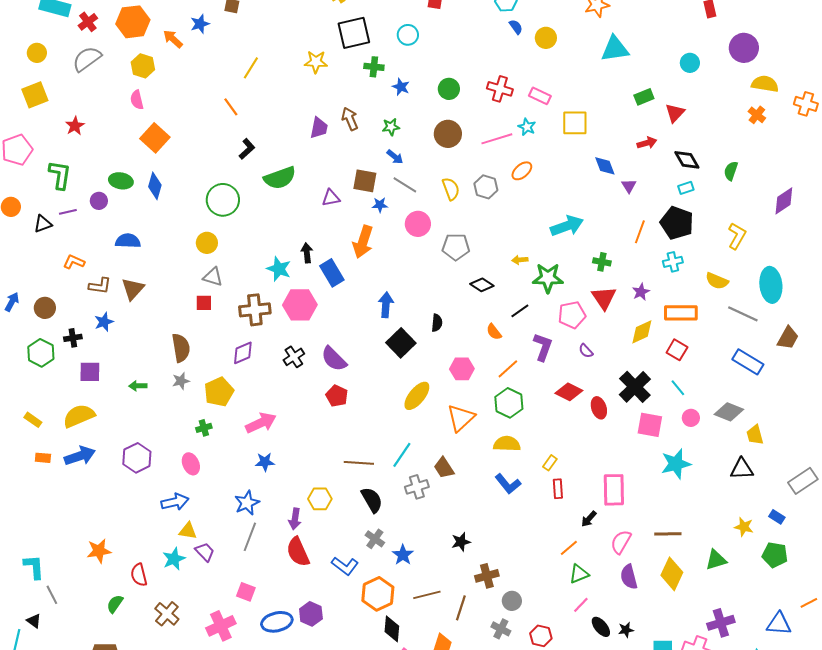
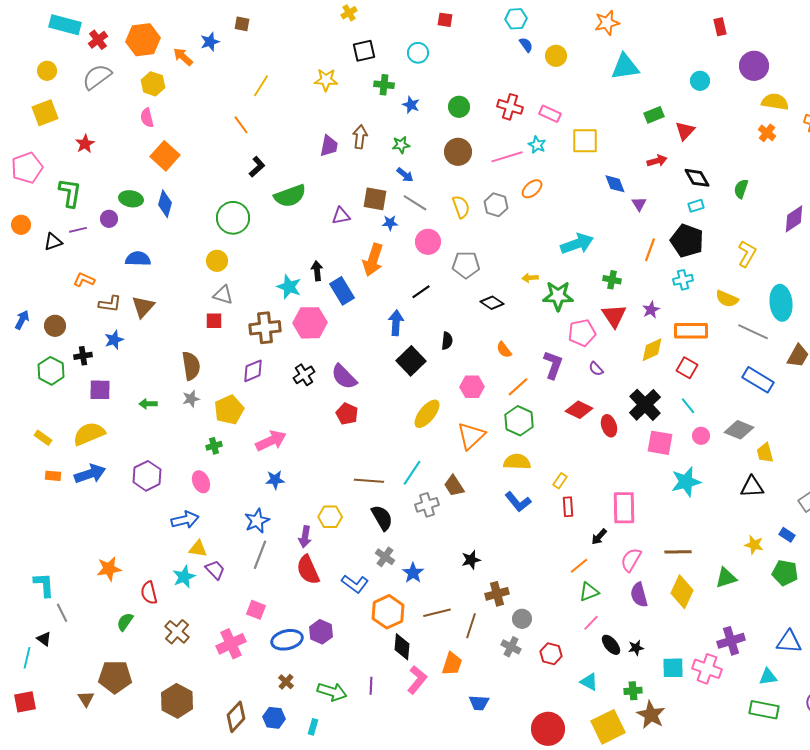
black square: (354, 33) -> (364, 51), size x0.7
brown arrow: (350, 119) -> (360, 137), turned 30
black line: (520, 311) -> (421, 292), moved

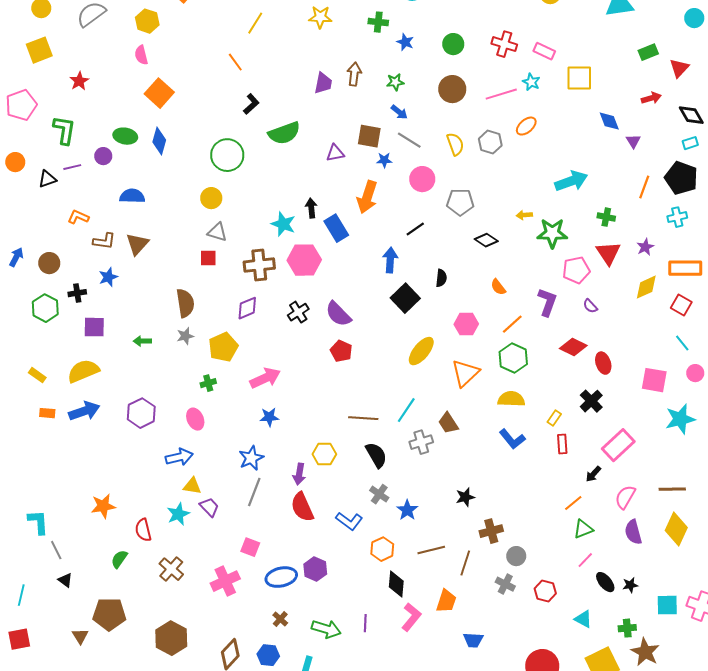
black cross: (645, 405) -> (591, 401), moved, size x0.7
pink rectangle: (624, 508) -> (618, 445), turned 48
orange hexagon: (388, 612) -> (382, 549), size x0.7
black triangle: (44, 639) -> (65, 580), moved

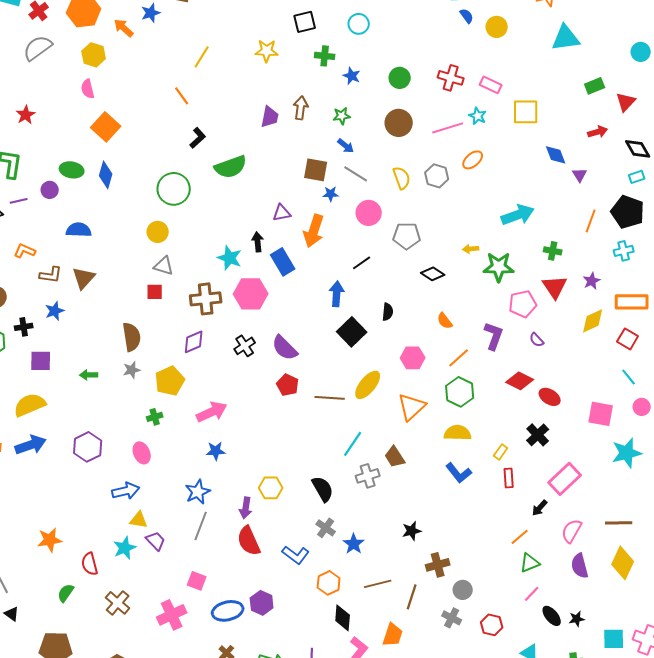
purple triangle: (335, 153) -> (282, 213), moved
red ellipse: (603, 363) -> (550, 397), turned -40
brown line: (363, 418) -> (330, 398), moved

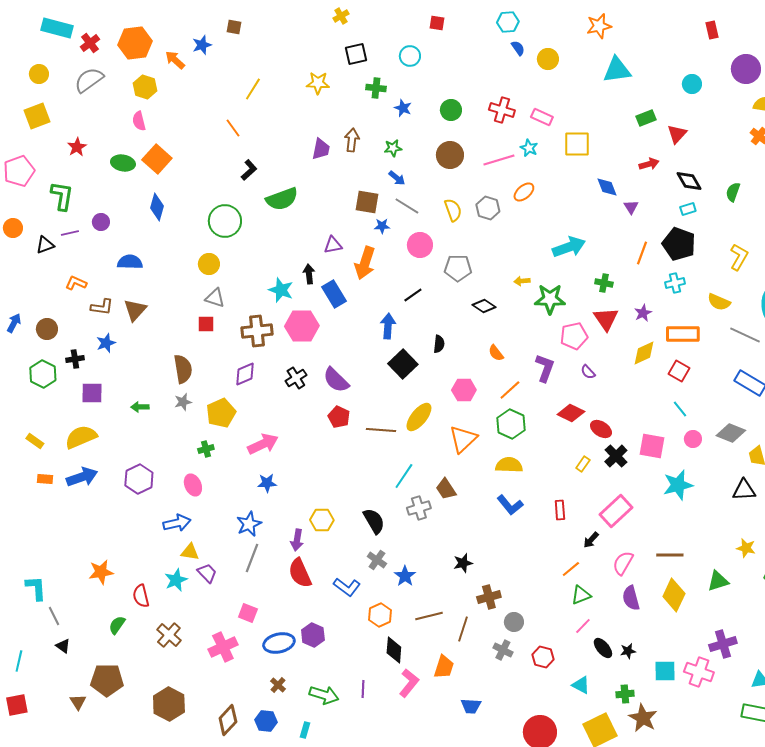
green ellipse: (72, 170) -> (123, 163), moved
black cross: (538, 435) -> (616, 456), moved
yellow rectangle: (501, 452) -> (583, 464), moved

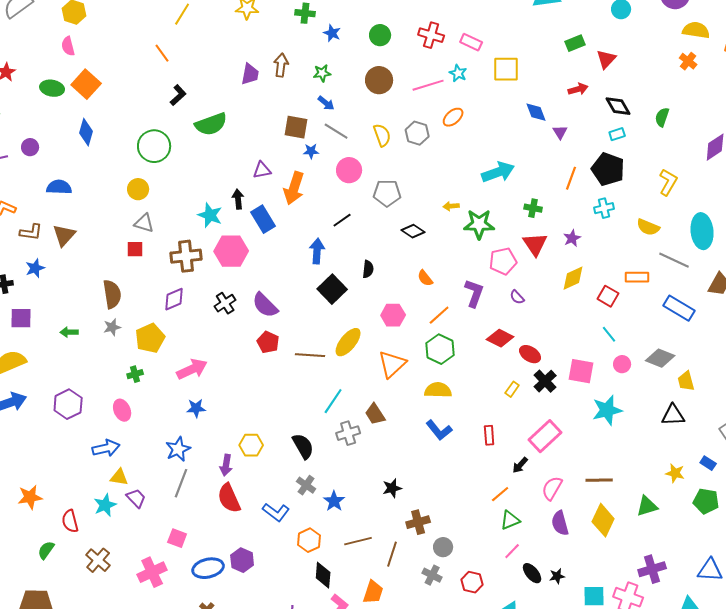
orange rectangle: (683, 334) -> (637, 277), moved, size x0.7

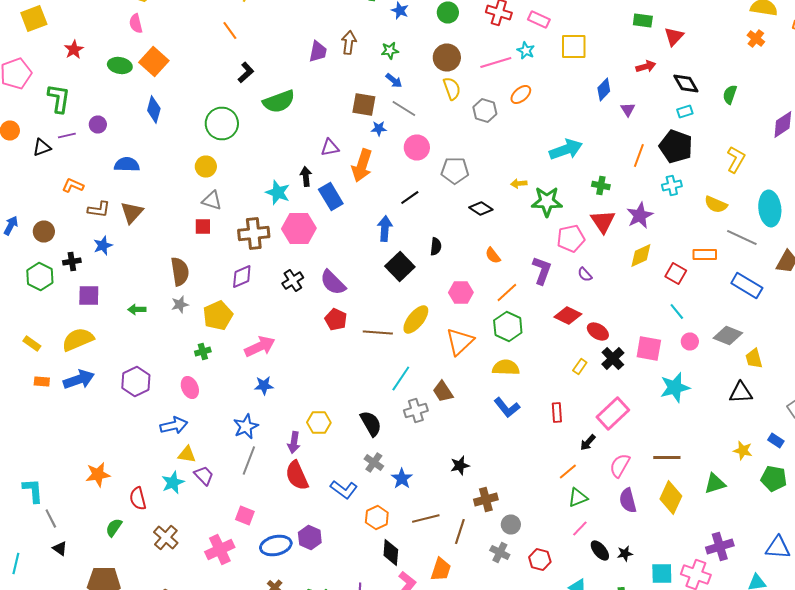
green rectangle: (575, 43) -> (643, 20), turned 30
blue diamond: (536, 112) -> (604, 90), turned 65
yellow semicircle: (382, 135) -> (452, 88), moved
purple star: (572, 238) -> (640, 216), size x1.5

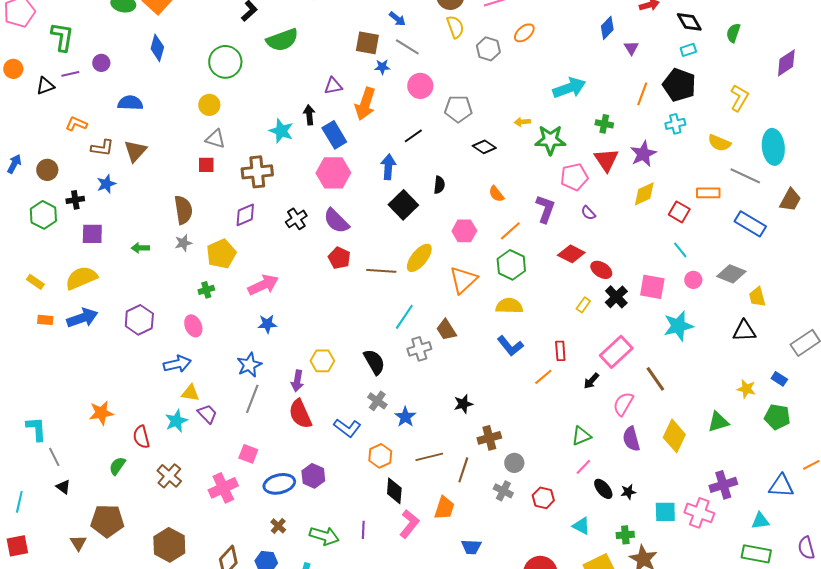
pink hexagon: (299, 228) -> (333, 173), moved
brown line: (667, 458) -> (655, 379), moved, turned 56
orange line: (568, 472) -> (543, 377), moved

